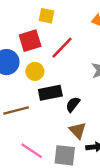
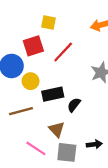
yellow circle: (35, 71) -> (31, 81), moved
brown triangle: (78, 130) -> (57, 129), moved

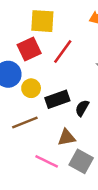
yellow square: (48, 22) -> (42, 21), size x1.5
brown triangle: (57, 129) -> (67, 137), turned -49
gray square: (67, 152) -> (81, 161), turned 30

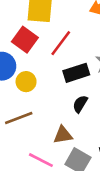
red square: (29, 49) -> (25, 40), turned -30
black rectangle: (57, 99) -> (76, 73), moved

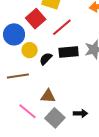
black semicircle: (80, 104) -> (46, 59), moved

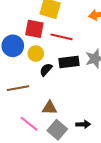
red square: (36, 19) -> (34, 29), turned -36
red line: (62, 27) -> (61, 37), turned 55
yellow circle: (30, 50) -> (36, 54), moved

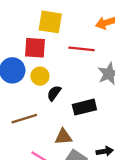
red line: (61, 37) -> (81, 49), moved
black rectangle: (69, 62) -> (84, 107), moved

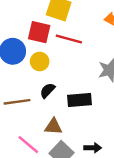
red line: (81, 49) -> (69, 39), moved
black semicircle: (54, 93) -> (48, 90), moved

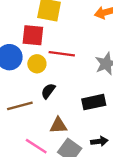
red line: (69, 39) -> (62, 54), moved
black rectangle: (79, 100) -> (94, 102), moved

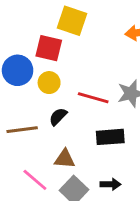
red line: (62, 54) -> (93, 98), moved

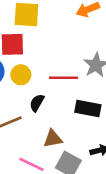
black rectangle: (110, 137) -> (88, 108), turned 30

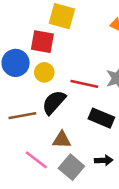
black semicircle: (37, 103) -> (54, 102), size x1.5

